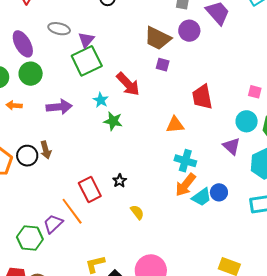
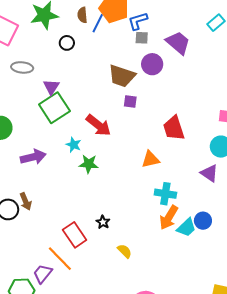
gray ellipse: (59, 29) -> (22, 67), moved

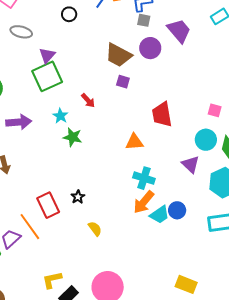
red arrow: (98, 125) -> (88, 100), size x0.6

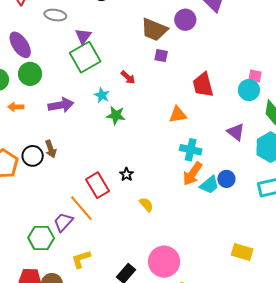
cyan circle: (206, 140) -> (249, 90), moved
yellow L-shape: (52, 280) -> (81, 259), moved

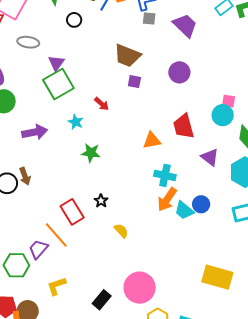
purple circle: (185, 20) -> (179, 72), moved
red trapezoid: (203, 85) -> (184, 126), moved
green star: (116, 115) -> (91, 153), moved
cyan trapezoid: (209, 185) -> (184, 210), turned 80
yellow rectangle: (242, 252) -> (217, 277), size x1.4

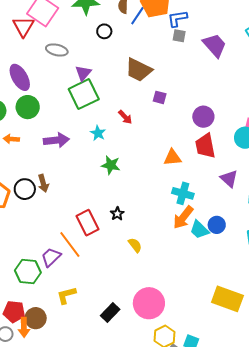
brown trapezoid: (127, 56) -> (139, 70), moved
purple circle: (179, 72) -> (203, 117), moved

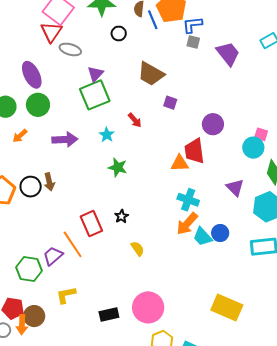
blue line: (137, 16) -> (153, 20), turned -60
red triangle: (23, 27) -> (51, 32), moved
orange arrow: (11, 139) -> (20, 136), turned -49
red trapezoid: (205, 146) -> (194, 151), moved
black rectangle: (110, 312) -> (109, 315), turned 30

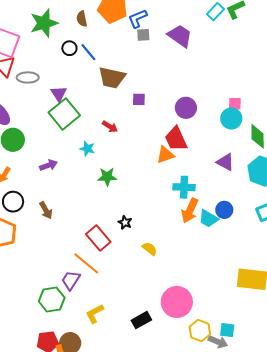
blue line: (153, 20) -> (88, 52), moved
purple arrow: (65, 140) -> (49, 165), size x0.7
black circle: (31, 187) -> (13, 202), moved

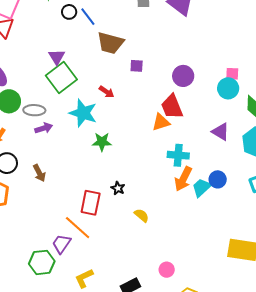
gray ellipse: (28, 77) -> (34, 110), moved
cyan star: (87, 149) -> (83, 113), size x1.8
cyan trapezoid: (208, 219) -> (202, 188), turned 105
red rectangle: (98, 238) -> (91, 203), turned 50
pink circle: (177, 302) -> (167, 270), size x0.5

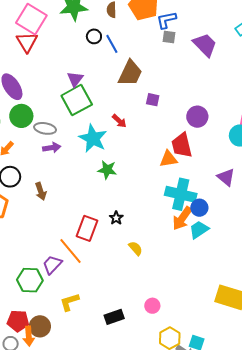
brown trapezoid: (110, 43) -> (130, 73), turned -88
cyan cross: (178, 155) -> (181, 194), size x1.4
blue circle: (218, 179) -> (199, 208), moved

